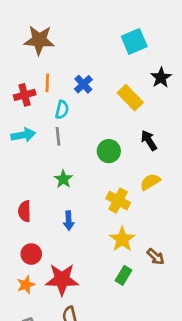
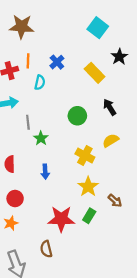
cyan square: (134, 41) -> (98, 28), turned -30
gray line: (58, 136) -> (28, 122), moved
red star: (62, 279) -> (61, 219), moved

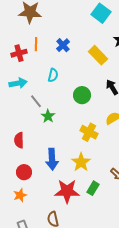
cyan semicircle: (40, 82) -> (53, 75), moved
gray line: (28, 122) -> (36, 101), turned -32
blue arrow: (45, 172) -> (52, 159), moved, size x1.5
yellow star: (88, 187) -> (81, 162), moved

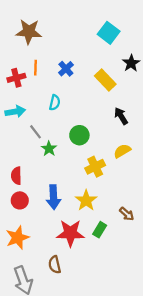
green circle: (82, 95) -> (79, 135), moved
yellow cross: (89, 132) -> (95, 167), turned 36
red circle: (24, 172) -> (20, 200), moved
orange star: (20, 195) -> (17, 238), size x1.5

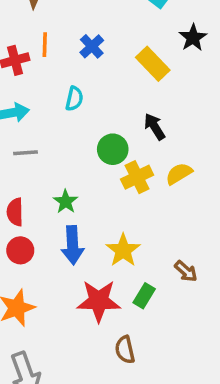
black arrow: (121, 116) -> (155, 127), moved
gray line: (36, 132) -> (26, 153), moved, turned -56
green star: (49, 149) -> (66, 202), moved
yellow cross: (95, 167) -> (137, 177), moved
brown semicircle: (55, 265) -> (125, 350), moved

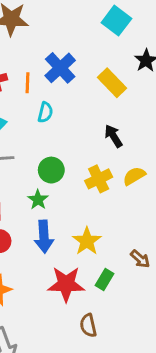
orange line: (45, 45) -> (28, 83), moved
blue cross: (92, 46) -> (60, 68), size x1.5
green circle: (113, 149) -> (51, 170), moved

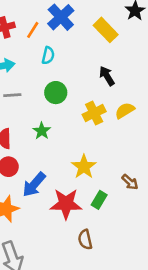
orange line: (28, 83) -> (33, 30), turned 30
green circle: (51, 170) -> (56, 93), moved
blue arrow: (44, 237) -> (34, 185), moved, turned 44

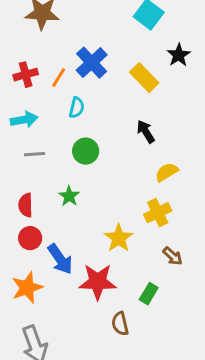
yellow cross: (94, 113) -> (158, 213), moved
blue arrow: (34, 185) -> (60, 259), turned -76
green rectangle: (99, 200) -> (149, 294), moved

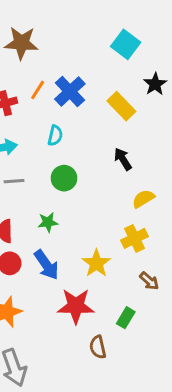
orange line: (59, 78) -> (38, 90), moved
green star: (69, 196) -> (48, 222), turned 30
blue arrow: (60, 259) -> (46, 265), moved

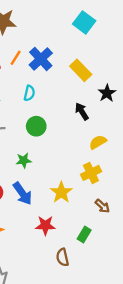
black star: (155, 84) -> (107, 93), moved
red star: (76, 306) -> (45, 225), size x0.7

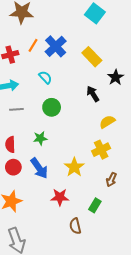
cyan semicircle: (29, 93) -> (45, 77), turned -56
brown arrow: (102, 206) -> (111, 180), turned 72

